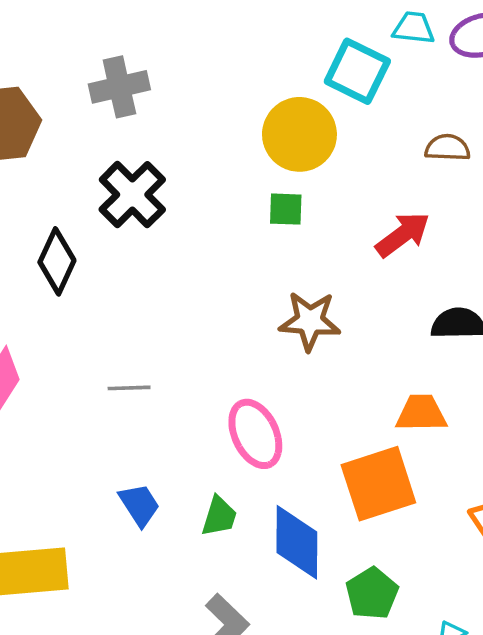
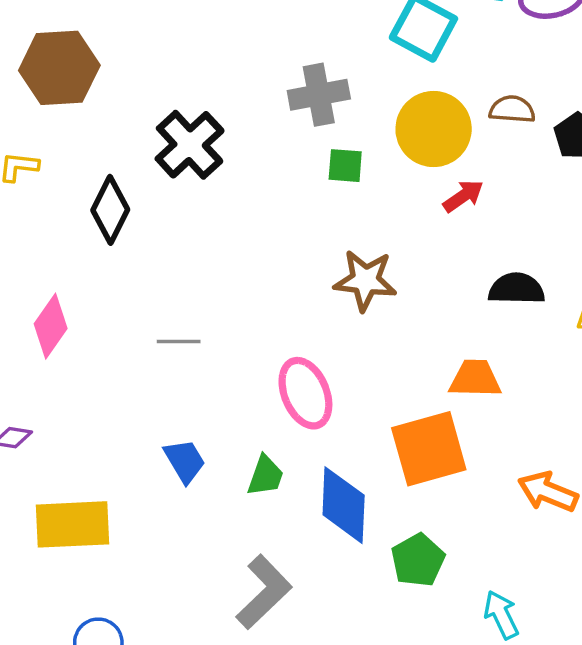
gray cross: (119, 87) -> (319, 95), moved
yellow circle: (299, 134) -> (434, 129), moved
red arrow: (403, 235) -> (463, 196), size x0.7

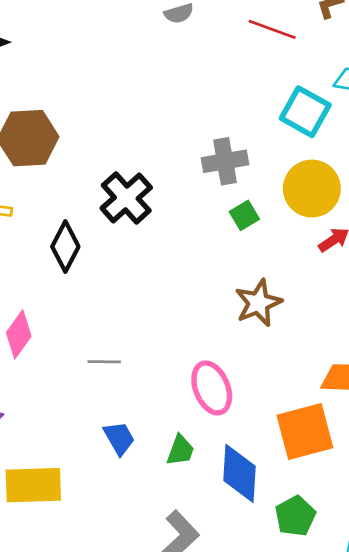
green square: (345, 166) -> (244, 215), turned -36
brown star: (365, 280) -> (258, 303), turned -30
gray line: (179, 342) -> (104, 362), moved

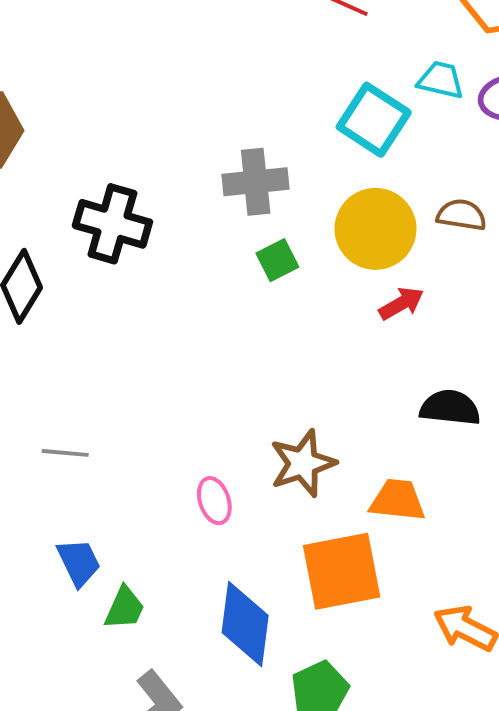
black cross: (126, 198) -> (112, 224), turned -36
brown star: (258, 303) -> (303, 463), moved
pink ellipse: (212, 388) -> (214, 501), size x0.6
green trapezoid: (180, 450) -> (125, 608), moved

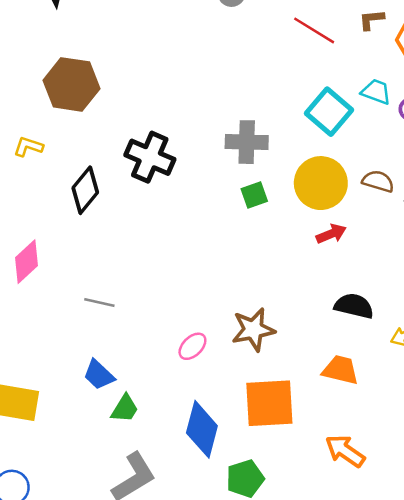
orange trapezoid: (398, 500) -> (340, 370), moved
pink ellipse: (214, 501) -> (192, 346), turned 56
blue trapezoid: (79, 562) -> (99, 375), turned 152

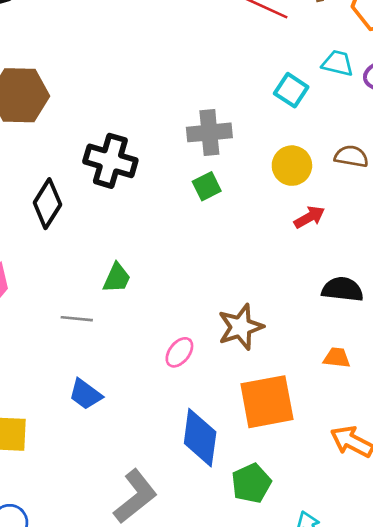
cyan square: (329, 112) -> (291, 90), size x0.7
yellow circle: (321, 183) -> (292, 166), size x0.7
green square: (254, 195) -> (207, 186), moved
orange trapezoid: (340, 370) -> (337, 358), size x0.7
green trapezoid: (125, 409) -> (117, 278), moved

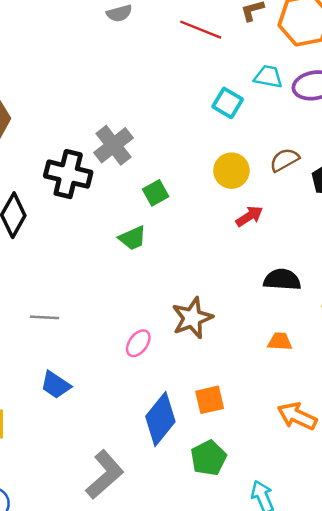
gray cross: (209, 132) -> (114, 145), moved, turned -30
brown semicircle: (351, 156) -> (284, 160), turned -36
green trapezoid: (117, 278) -> (132, 238), moved, turned 44
orange square: (267, 402) -> (210, 400), moved, size x0.6
blue diamond: (200, 438) -> (160, 419), turned 34

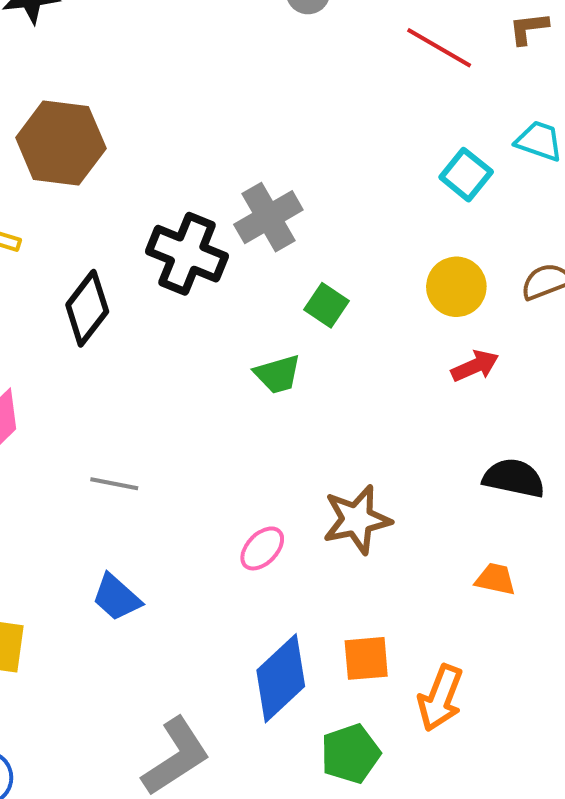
green square: (156, 193) -> (327, 305), turned -35
orange arrow: (297, 416) -> (440, 698), moved, turned -102

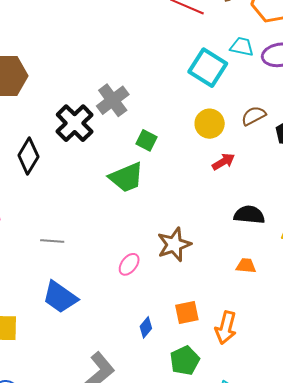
cyan square: (466, 175) -> (208, 68), size x1.5
black cross: (187, 254) -> (75, 123), turned 30
green trapezoid: (278, 374) -> (126, 177), size x1.5
blue trapezoid: (116, 597) -> (60, 297), size x1.4
blue diamond: (281, 678) -> (146, 327), size x0.5

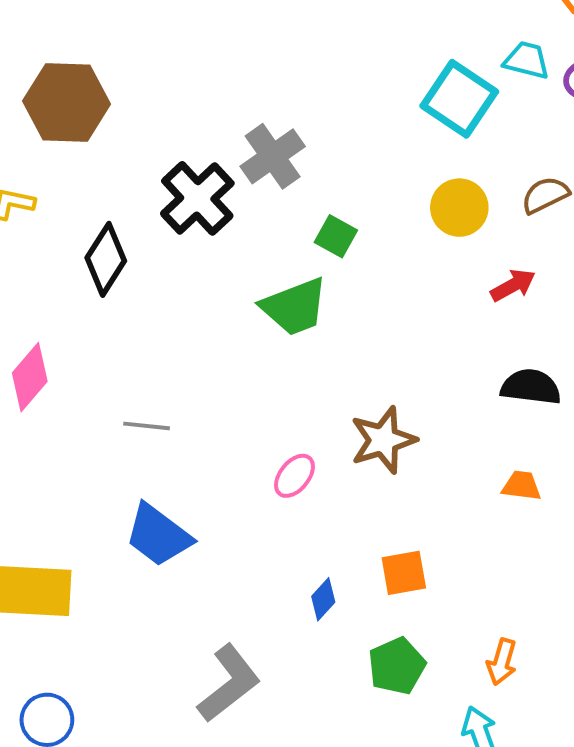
red arrow: (223, 162) -> (513, 285), moved
orange arrow: (226, 328) -> (502, 662), moved, size x0.7

